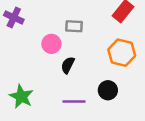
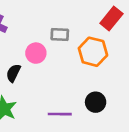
orange hexagon: (122, 53) -> (93, 52), moved
black semicircle: (68, 65) -> (13, 73), moved

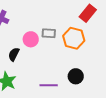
gray rectangle: (60, 34) -> (49, 33), moved

